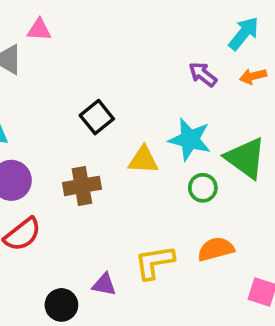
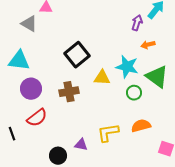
purple arrow: (203, 74) -> (137, 23), moved, turned 70
orange arrow: (253, 76) -> (148, 45), moved
black square: (97, 117) -> (77, 55), size x1.4

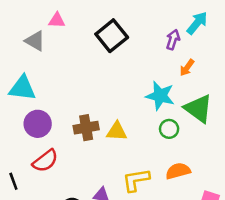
orange arrow: (148, 45) -> (187, 68), turned -40
black square: (77, 55) -> (112, 36), moved
yellow triangle: (102, 78) -> (117, 131), moved

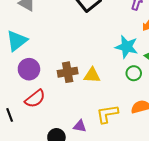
cyan triangle: (22, 88) -> (17, 41), turned -45

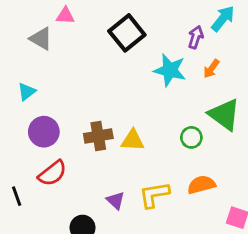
cyan triangle: (17, 41) -> (27, 92), size x0.6
cyan star: (127, 47) -> (170, 70), moved
purple triangle: (80, 126) -> (115, 200), moved, turned 32

